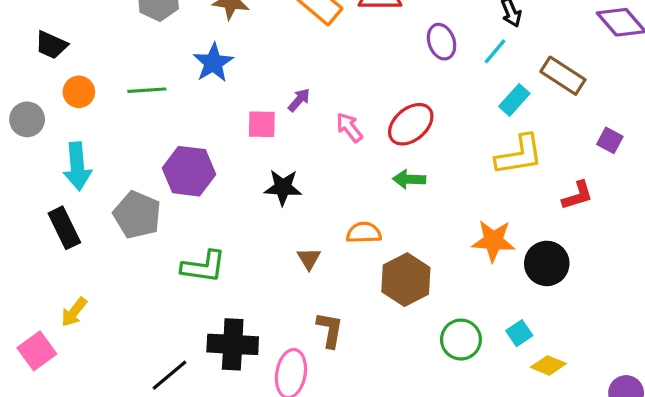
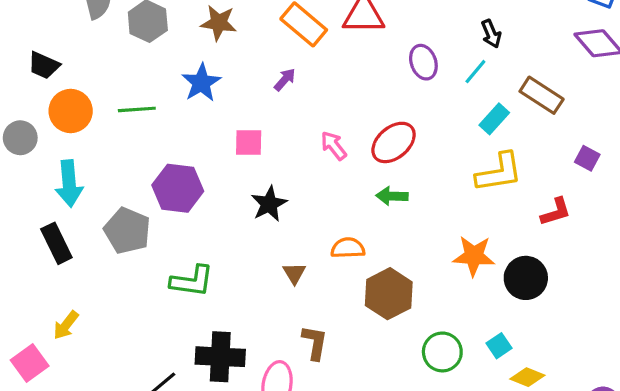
orange circle: (79, 92) -> (71, 111), size x1.4
purple arrow: (299, 100) -> (285, 79), moved
black star: (283, 187) -> (269, 204), turned -30

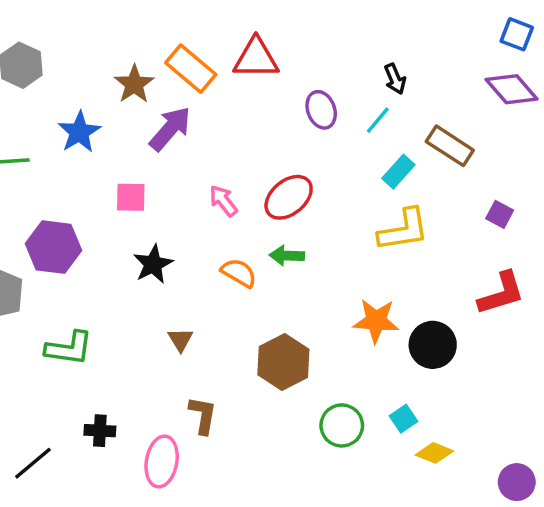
brown star: (219, 23) -> (134, 84), moved, turned 30
purple arrow: (285, 79) -> (170, 129), size x1.8
red L-shape: (556, 212) -> (501, 293), moved, size x1.4
orange semicircle: (348, 248) -> (239, 273), moved, turned 32
black cross: (220, 357) -> (100, 431), size x0.6

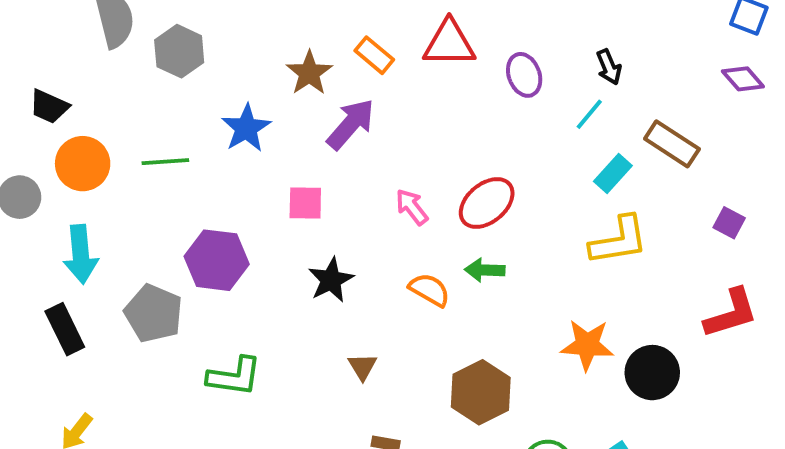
orange rectangle: (191, 69) -> (374, 55), size x0.7
purple diamond: (512, 89) -> (743, 79), size x0.7
purple ellipse: (321, 110) -> (524, 75), moved

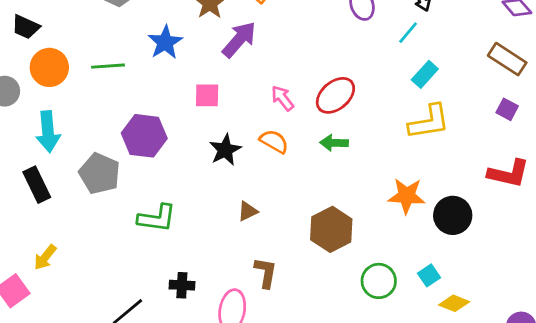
brown rectangle: (672, 144) -> (507, 59), moved
orange semicircle: (429, 290) -> (274, 141), moved
red L-shape: (731, 313) -> (509, 174), turned 30
brown triangle: (362, 367) -> (248, 211), turned 35

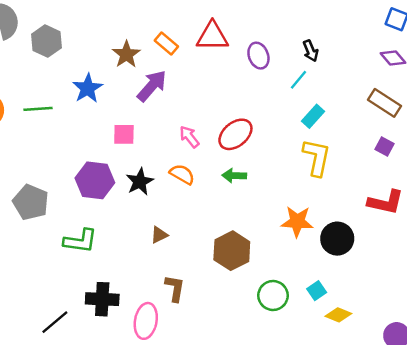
yellow L-shape: (429, 122) -> (317, 157), turned -69
purple hexagon: (144, 136) -> (95, 180), moved
black cross: (182, 285) -> (102, 299), size x1.5

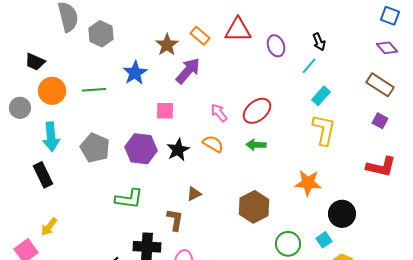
gray pentagon: (31, 202) -> (95, 148), moved
black circle: (337, 239) -> (342, 214), moved
brown L-shape: (175, 288) -> (175, 220), moved

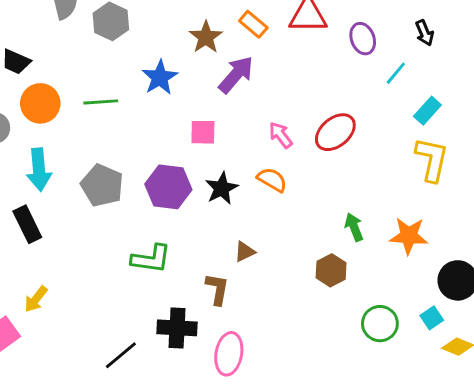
cyan line: (309, 66) -> (396, 73), moved
green arrow: (256, 145) -> (354, 227), moved, turned 66
brown hexagon: (254, 207) -> (331, 270), size x0.7

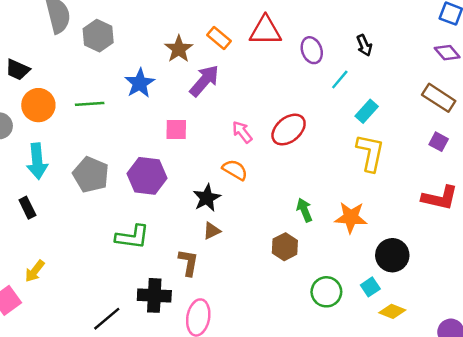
black star: (222, 188) -> (207, 198), moved
black rectangle: (27, 224) -> (27, 208), size x0.7

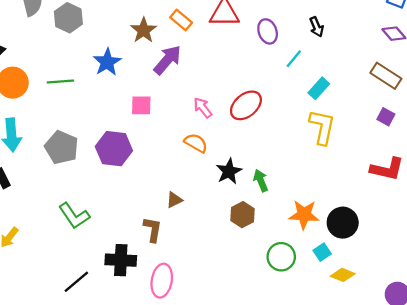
black star: (207, 198) -> (229, 171), moved
orange star: (351, 217) -> (304, 215), moved
green L-shape: (132, 237) -> (74, 216), moved, turned 48

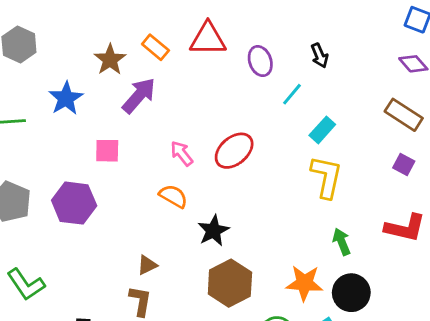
green arrow: (261, 180) -> (342, 242), moved
brown hexagon: (243, 215) -> (230, 283), size x1.5
brown L-shape: (153, 229) -> (140, 301), moved

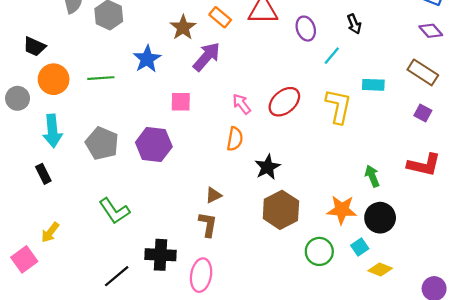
cyan rectangle: (322, 130) -> (373, 85), moved, turned 50
yellow L-shape: (326, 177) -> (338, 106), moved
orange semicircle: (173, 196) -> (235, 139), turned 70

